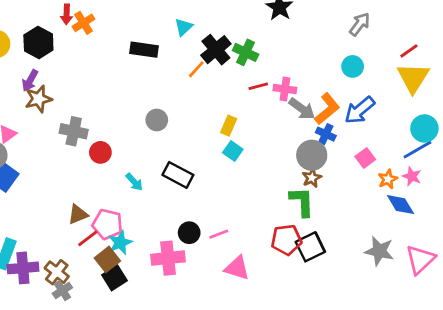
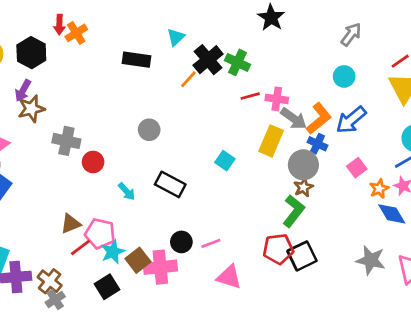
yellow rectangle: (229, 126) -> (271, 141), moved, size x1.5
green L-shape: (302, 202) -> (294, 211), turned 40
brown square: (107, 259) -> (138, 260), moved

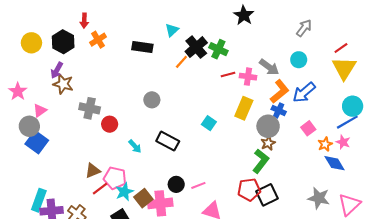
orange cross: (76, 33) -> (98, 40), moved
brown star: (31, 109) -> (63, 84), turned 30
gray arrow: (294, 119) -> (269, 67), moved

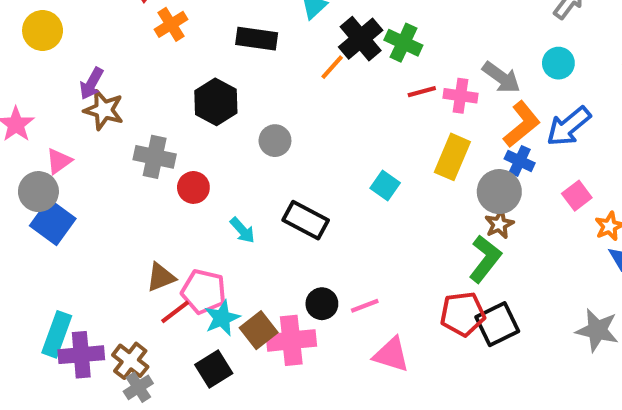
black hexagon: (63, 42) -> (216, 102), moved

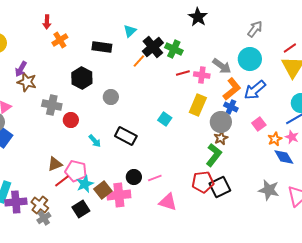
cyan circle: (558, 63) -> (250, 59), size x1.5

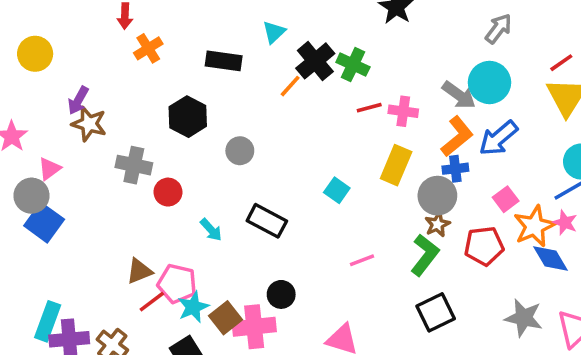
gray arrow: (222, 66) -> (459, 95), moved
blue cross: (231, 107) -> (455, 169), turned -32
orange star: (275, 139) -> (534, 226), size x1.6
pink line: (155, 178) -> (362, 260), moved
red pentagon: (203, 182) -> (484, 246), moved

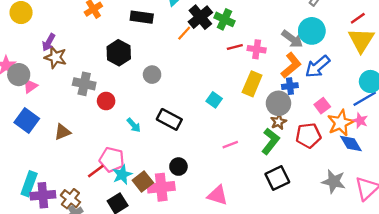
gray circle: (31, 196) -> (19, 75), moved
brown triangle: (139, 271) -> (62, 132), moved

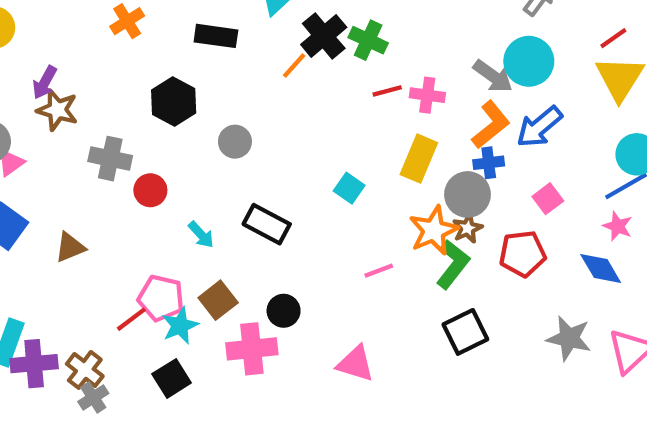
orange star: (341, 123) -> (434, 230), moved
brown square: (143, 181) -> (218, 300), moved

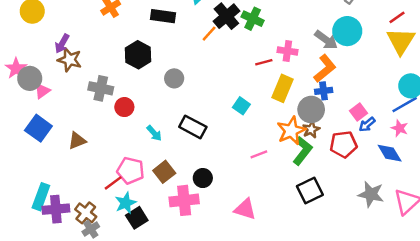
red line: (387, 91) -> (264, 62), moved
blue arrow: (539, 127) -> (367, 124), moved, size x0.6
cyan star: (180, 326) -> (126, 203), moved

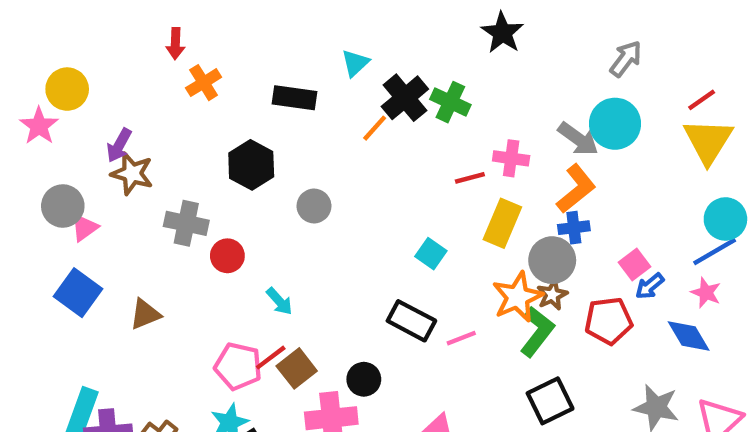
pink star: (16, 68) -> (39, 126), moved
black rectangle: (193, 127) -> (411, 321), moved
red line: (113, 183) -> (271, 358), moved

